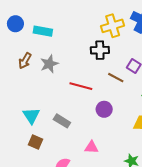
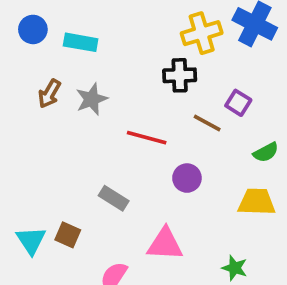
cyan triangle: (31, 116) -> (31, 240), moved
pink triangle: (91, 147) -> (165, 244), size x1.5

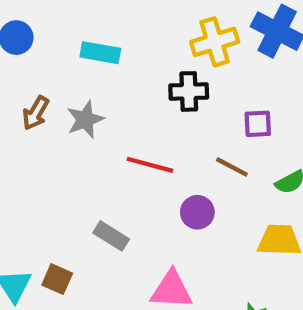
cyan rectangle: (81, 42) -> (100, 53), moved
purple square: (238, 103) -> (258, 124), turned -35
brown line: (207, 123) -> (232, 167), moved

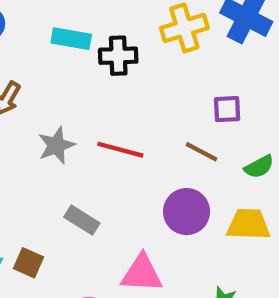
black cross: (189, 91) -> (118, 56), moved
gray star: (85, 120) -> (56, 145), moved
purple circle: (197, 212) -> (187, 212), moved, size x1.4

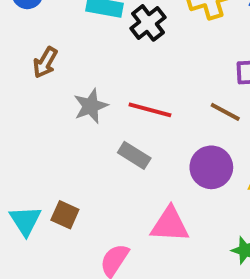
black cross: (118, 56) -> (148, 23), turned -36
gray rectangle: (82, 220) -> (134, 155), moved

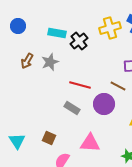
gray star: (91, 106) -> (50, 62), moved
purple circle: (211, 167) -> (104, 104), moved
brown square: (65, 215) -> (49, 138), moved

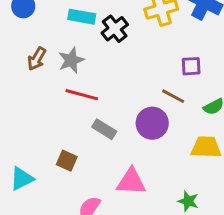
red line: (80, 85) -> (82, 95), moved
brown square: (49, 138) -> (67, 161), moved
cyan triangle: (17, 141) -> (22, 179), turned 36

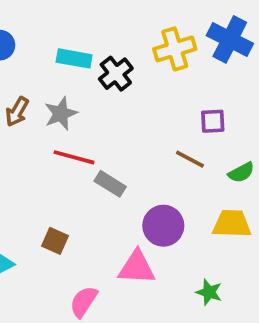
purple circle: (152, 123) -> (163, 226), moved
gray rectangle: (104, 129) -> (110, 184), moved

